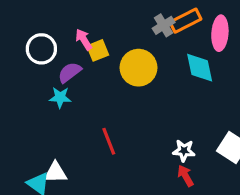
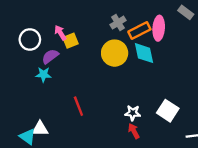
orange rectangle: (185, 21) -> (139, 30), moved
yellow circle: (138, 68) -> (115, 53), moved

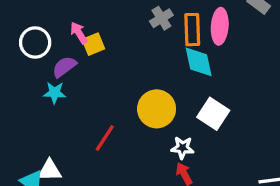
orange rectangle: (139, 30) -> (192, 30), turned -65
yellow circle: (115, 53) -> (157, 109), moved
red line: (78, 106) -> (105, 138), turned 54
white square: (168, 111) -> (213, 114), moved

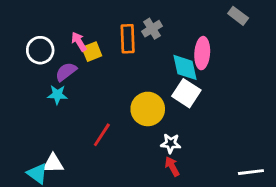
pink ellipse: (220, 26) -> (202, 53), moved
orange rectangle: (192, 30) -> (128, 39), moved
white square: (213, 114) -> (186, 93), moved

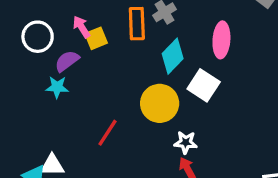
cyan diamond: (185, 67) -> (173, 56), moved, turned 56

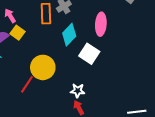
yellow square: (96, 38) -> (17, 33), moved, turned -32
yellow circle: (160, 103) -> (43, 67), moved

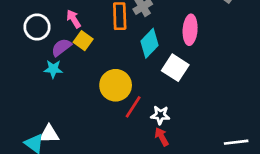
red line: (27, 84) -> (133, 107), moved

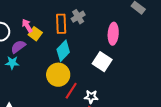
yellow square: (83, 41) -> (35, 34), moved
cyan diamond: (149, 43) -> (63, 51), moved

